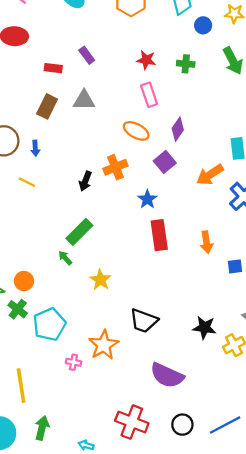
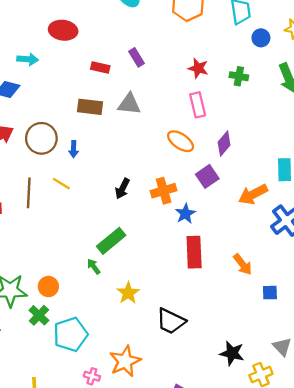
brown rectangle: (47, 106) -> (90, 107), turned 65
orange cross: (115, 167) -> (164, 191), moved
orange arrow: (206, 242) -> (243, 264), turned -35
black trapezoid: (144, 321) -> (171, 321), moved

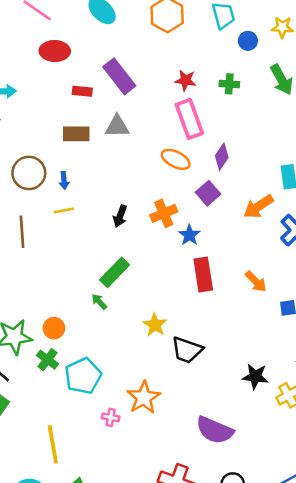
red ellipse: (63, 30) -> (55, 51), moved
purple rectangle: (136, 57) -> (119, 76), size x1.8
pink rectangle: (198, 105) -> (189, 119), size x1.4
yellow line: (61, 184) -> (64, 210), moved, turned -36
yellow star: (128, 293) -> (155, 325), moved

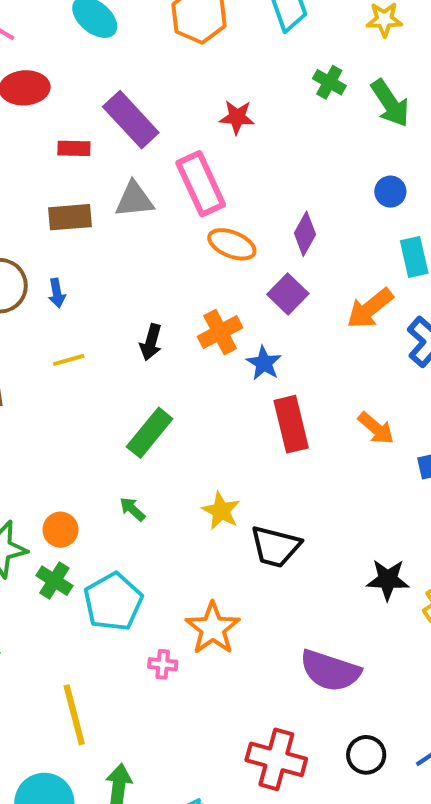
blue circle: (248, 41) -> (390, 192), moved
green cross: (229, 84) -> (329, 82), moved, turned 30
pink rectangle: (189, 119) -> (201, 184), moved
yellow line: (64, 210) -> (69, 360), moved
green arrow: (99, 302) -> (132, 509), moved

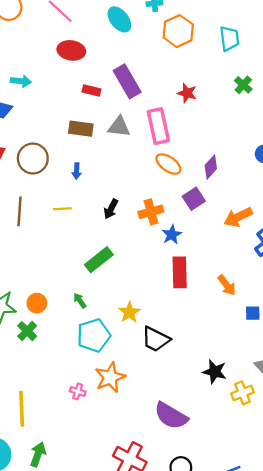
blue arrow: (57, 293) -> (77, 171), moved
cyan pentagon: (113, 602) -> (94, 335), moved

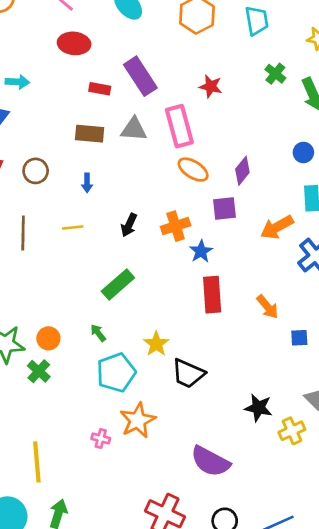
brown circle: (33, 159) -> (36, 171), size x0.7
purple square: (194, 199) -> (224, 209), turned 30

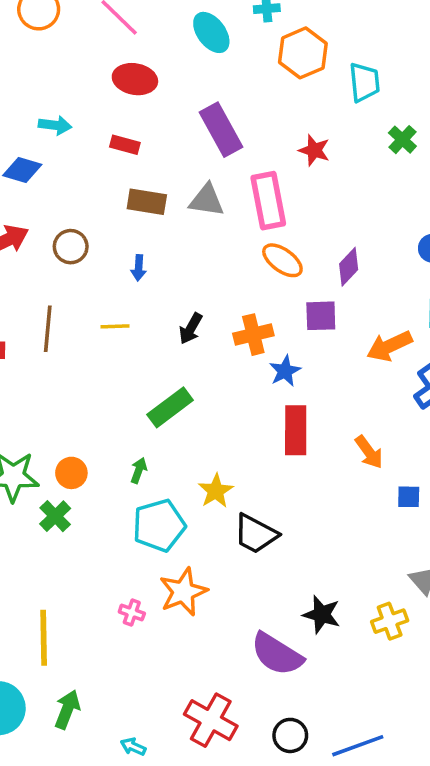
cyan trapezoid: (257, 21) -> (364, 82), moved
red rectangle: (100, 89) -> (125, 145), moved
green arrow: (98, 333) -> (139, 470), turned 54
black star: (258, 408) -> (322, 614), moved

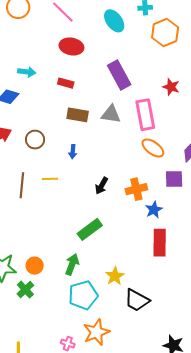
yellow line: (115, 326) -> (50, 179), moved
green arrow: (139, 470) -> (72, 264), size x1.5

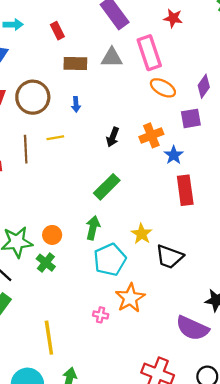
red rectangle: (66, 83) -> (57, 31), turned 56
brown circle: (35, 140) -> (33, 97), size x1.6

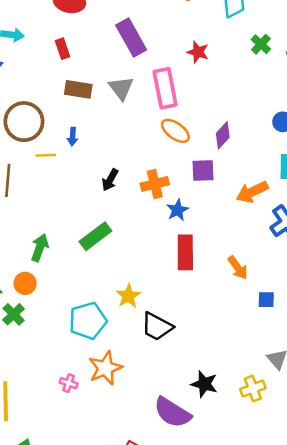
gray triangle: (112, 58) -> (121, 88), turned 45
yellow line: (55, 138) -> (46, 155), moved
green arrow: (93, 228) -> (40, 248), moved

